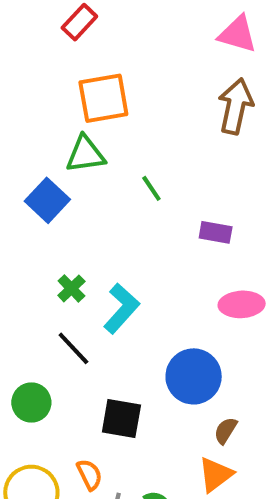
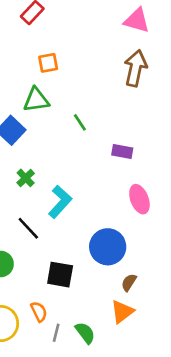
orange square: (103, 98) -> (48, 63), size x0.6
green cross: (71, 288) -> (26, 178), moved
pink ellipse: (242, 304) -> (139, 199), turned 72

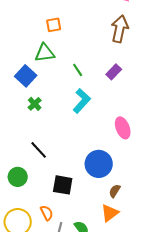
purple rectangle: (122, 152) -> (114, 72), moved, turned -56
green cross: (26, 178) -> (35, 104), moved
cyan L-shape: (60, 202) -> (82, 101), moved

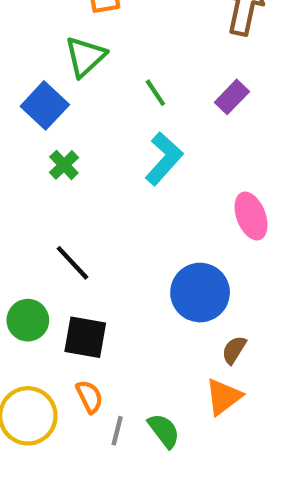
green triangle: (45, 53) -> (85, 57), turned -35
black square: (63, 185) -> (85, 337), moved

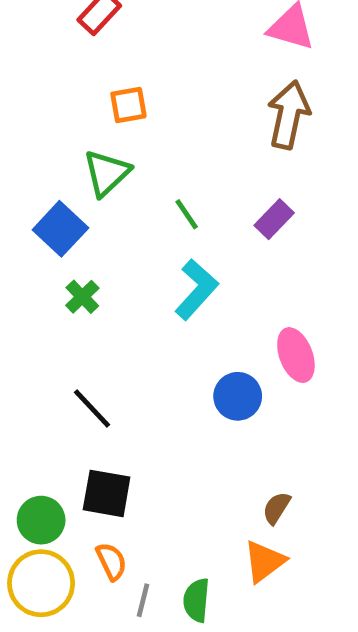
blue circle: (200, 293) -> (238, 396), moved, size x0.7
green circle: (28, 320) -> (41, 520), moved
green semicircle: (164, 431) -> (196, 600), turned -138

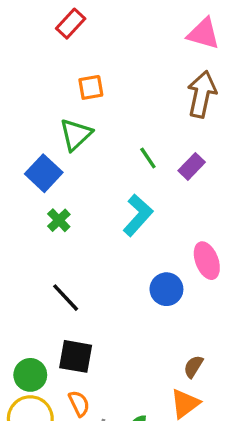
green line: (187, 214) -> (148, 158), moved

